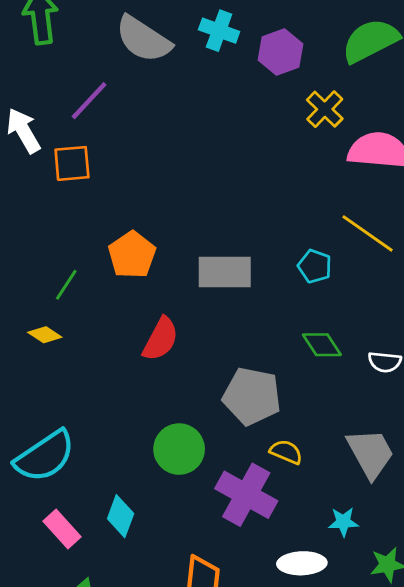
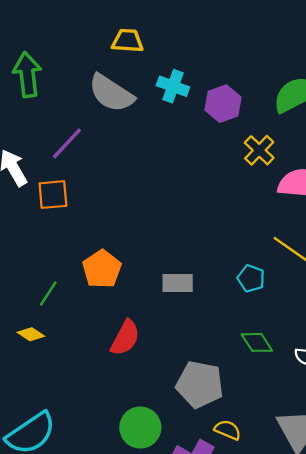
gray rectangle: (225, 272) -> (178, 283), size x0.7

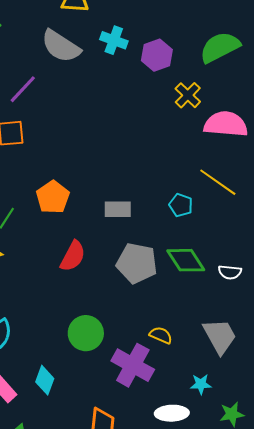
green diamond: (257, 342) -> (186, 260), size x1.4
gray pentagon: (200, 384) -> (137, 263), moved

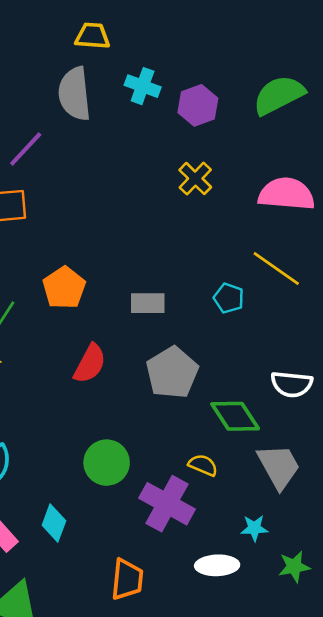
gray semicircle: (61, 46) -> (74, 94), turned 51
yellow cross: (188, 95) -> (195, 179), moved
green diamond: (186, 260) -> (235, 416), moved
gray pentagon: (137, 263) -> (172, 373), turned 30
white semicircle: (230, 272) -> (292, 384), size x1.4

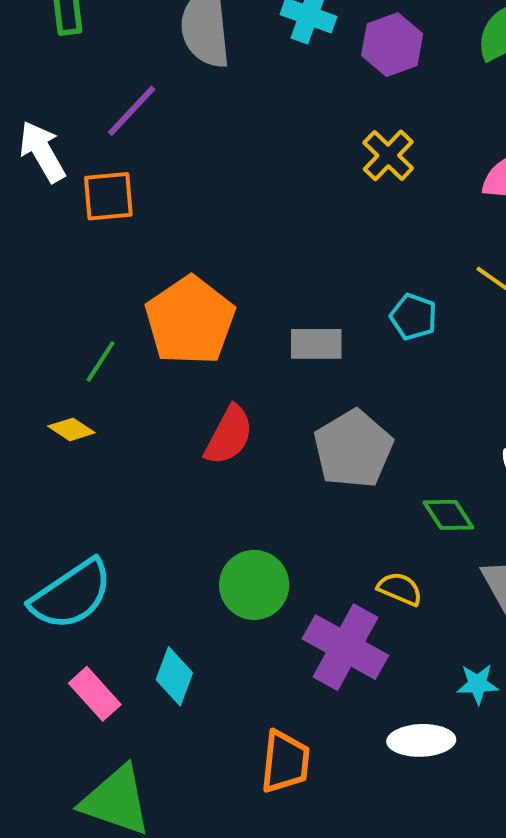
orange pentagon: (64, 288) -> (190, 321), size x1.4
cyan pentagon: (229, 298) -> (413, 317), moved
green diamond: (235, 416) -> (448, 515), size x0.7

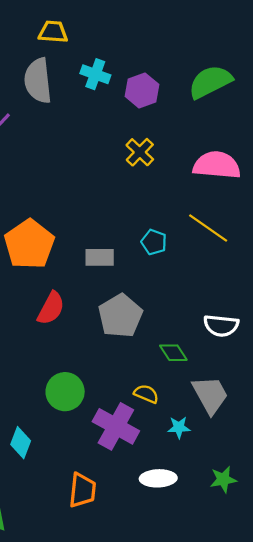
cyan star: (478, 684) -> (179, 427), moved

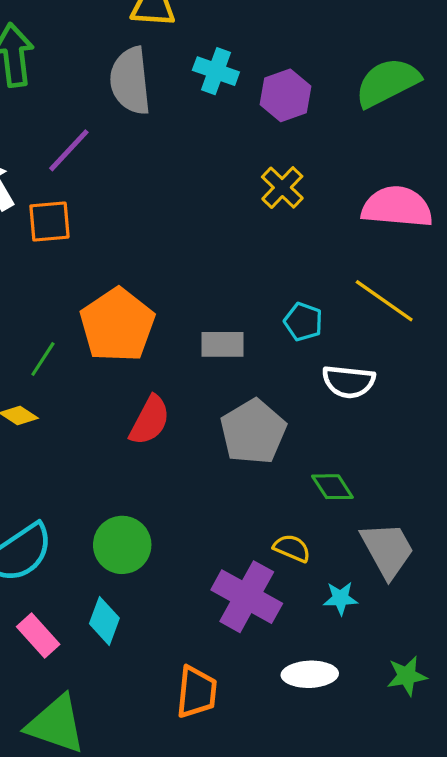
white semicircle: (221, 326) -> (349, 382), moved
green circle: (65, 392) -> (122, 545), moved

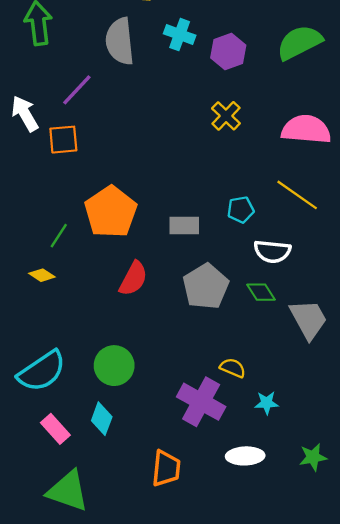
cyan pentagon: (303, 322) -> (241, 210), turned -30
green diamond: (332, 487) -> (261, 292), moved
gray trapezoid: (387, 550) -> (308, 319), moved

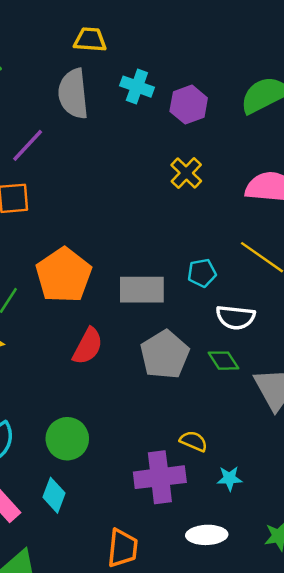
gray rectangle: (184, 225) -> (142, 290), size x1.4
purple cross: (201, 402) -> (160, 477), turned -36

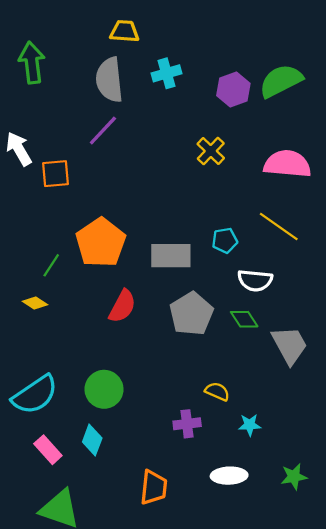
cyan cross: (137, 87) -> (167, 73), turned -36
purple hexagon: (189, 105) -> (233, 90), moved
purple line: (28, 145) -> (103, 130), moved
purple cross: (160, 477) -> (187, 424), size x0.6

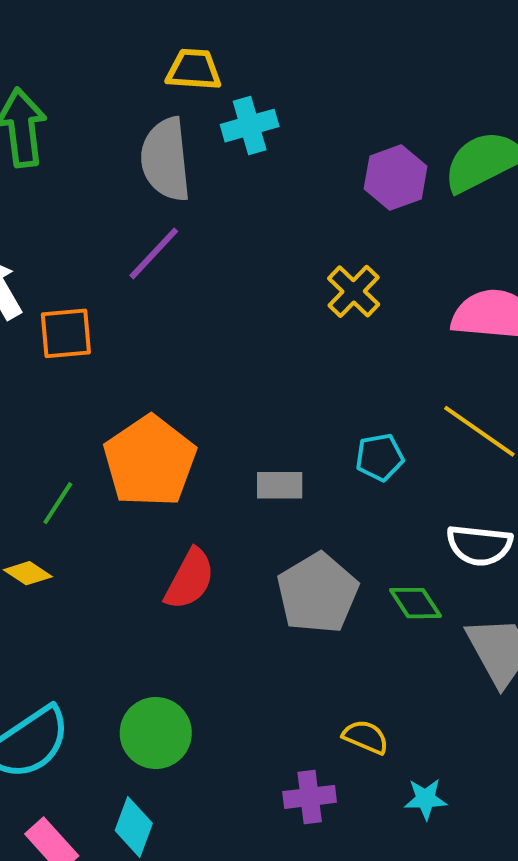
cyan cross: (167, 73) -> (250, 126), moved
gray rectangle: (171, 256) -> (280, 485), size x0.6
white semicircle: (255, 280) -> (479, 545), moved

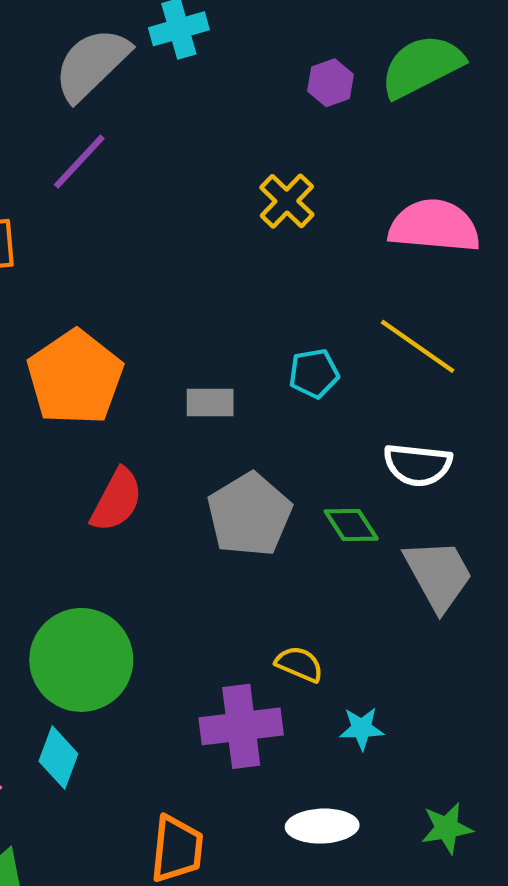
gray semicircle: (166, 159) -> (92, 64), turned 52
purple hexagon: (396, 177) -> (330, 83), size x0.7
green circle: (156, 733) -> (81, 660), size x1.4
purple cross: (310, 797) -> (241, 726), size x1.5

